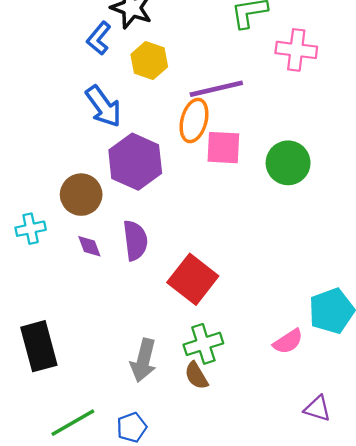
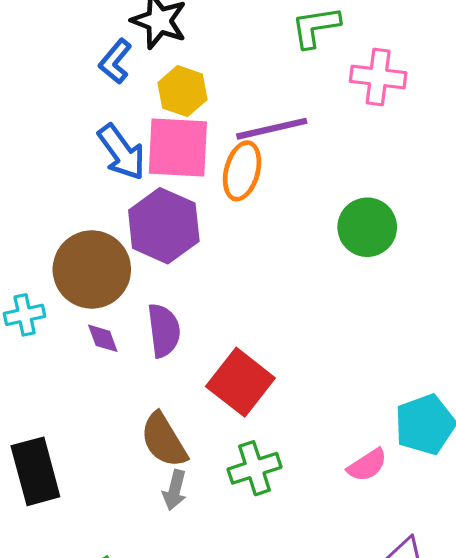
pink square: (223, 148) -> (178, 147), moved, size x1.4
brown circle: (81, 195) -> (92, 269), size x1.4
gray arrow: (143, 360) -> (175, 490), size x0.7
brown semicircle: (196, 376) -> (164, 440), moved, size x1.5

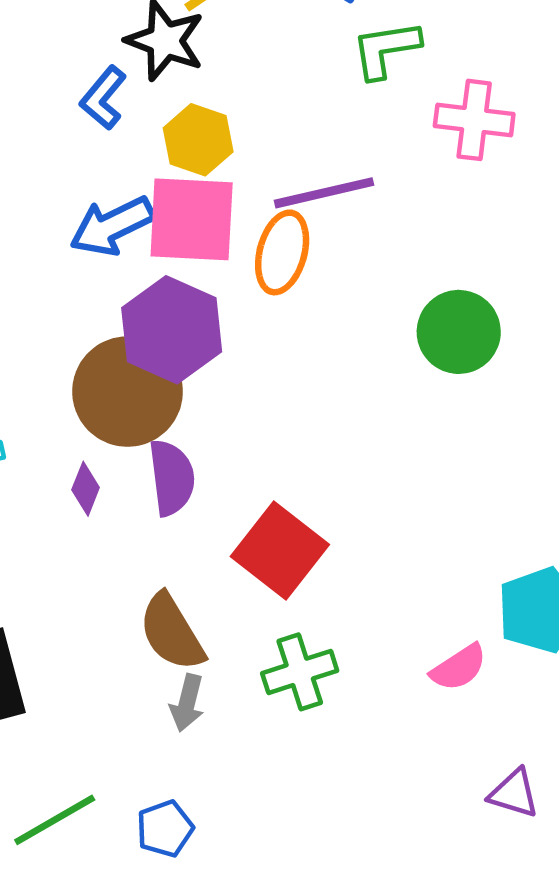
blue arrow: (122, 152) -> (112, 226), turned 100
brown circle: (92, 269) -> (128, 392), moved
purple diamond: (103, 338) -> (86, 489), turned 42

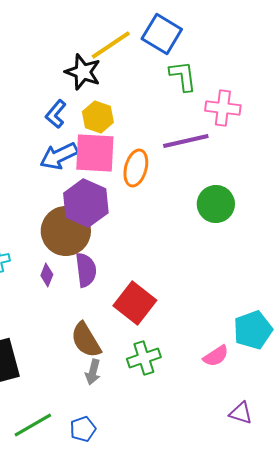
green L-shape: (386, 49) -> (183, 76), turned 92
blue L-shape: (103, 98) -> (56, 114), moved
purple line: (324, 193) -> (186, 141), moved

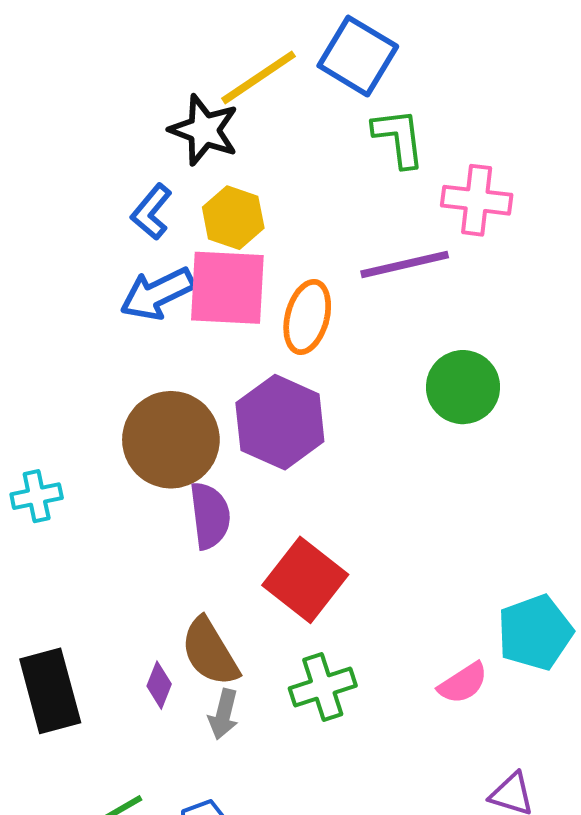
purple hexagon: (86, 203) -> (280, 422), moved
purple diamond: (47, 275) -> (159, 685), moved

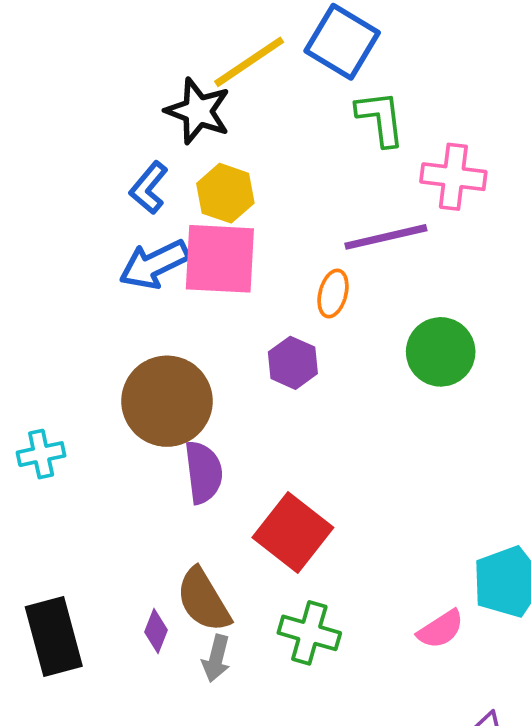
orange ellipse: (307, 317) -> (333, 294), moved, size x0.7
purple hexagon: (280, 422) -> (293, 363), moved, size x0.6
green cross: (323, 687) -> (309, 633), turned 34

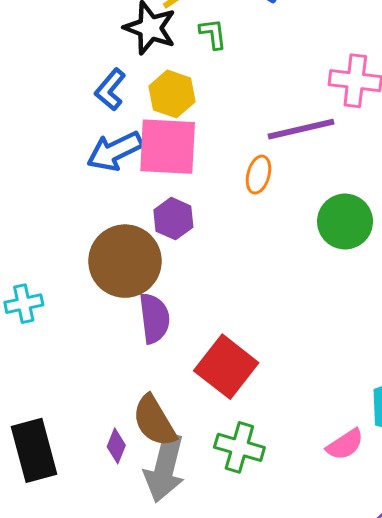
green L-shape: (380, 118) -> (213, 34), moved, size x0.7
purple hexagon: (293, 363) -> (173, 219), moved
gray arrow: (216, 658) -> (165, 468), size x1.8

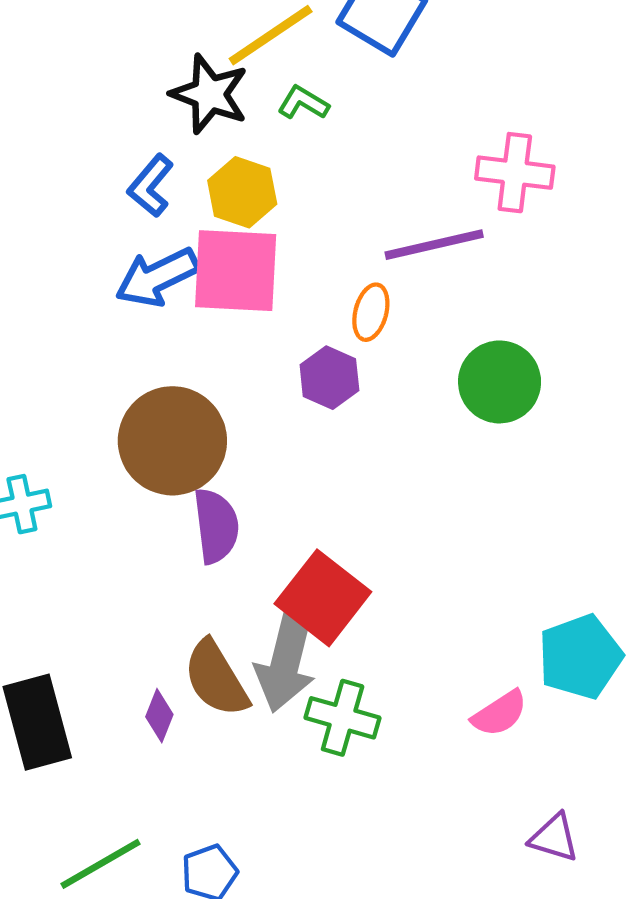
green L-shape: (213, 34) -> (303, 103), turned -52
purple hexagon: (173, 219) -> (329, 378), moved
gray arrow: (165, 468) -> (286, 661), moved

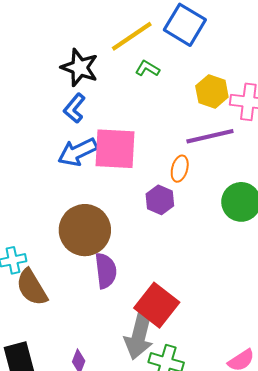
black star: (209, 94) -> (80, 68), moved
yellow hexagon: (242, 192) -> (212, 91), moved
brown semicircle: (216, 679) -> (32, 287), moved

